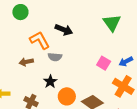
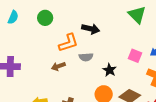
orange L-shape: (40, 40) -> (68, 43), turned 110
black star: (50, 82) -> (110, 70), moved

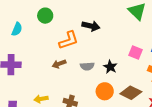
cyan semicircle: (13, 17) -> (17, 29), moved
gray semicircle: (86, 57) -> (87, 66), moved

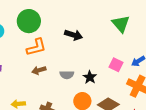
green circle: (45, 16) -> (29, 21), size x1.5
orange L-shape: (69, 40) -> (36, 47), moved

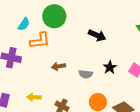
orange L-shape: (36, 47) -> (40, 41), moved
black star: (90, 77) -> (110, 67), moved

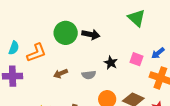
green circle: (54, 16) -> (66, 33), moved
cyan semicircle: (24, 24) -> (14, 48), moved

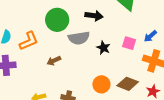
black arrow: (91, 34) -> (94, 16), moved
gray semicircle: (89, 75) -> (79, 38), moved, size x1.5

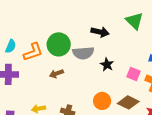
green circle: (57, 20) -> (59, 44), moved
pink square: (129, 43) -> (134, 74), moved

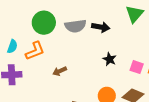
green triangle: (134, 21) -> (134, 14), turned 30
green circle: (59, 44) -> (44, 23), moved
gray semicircle: (83, 53) -> (75, 26), moved

